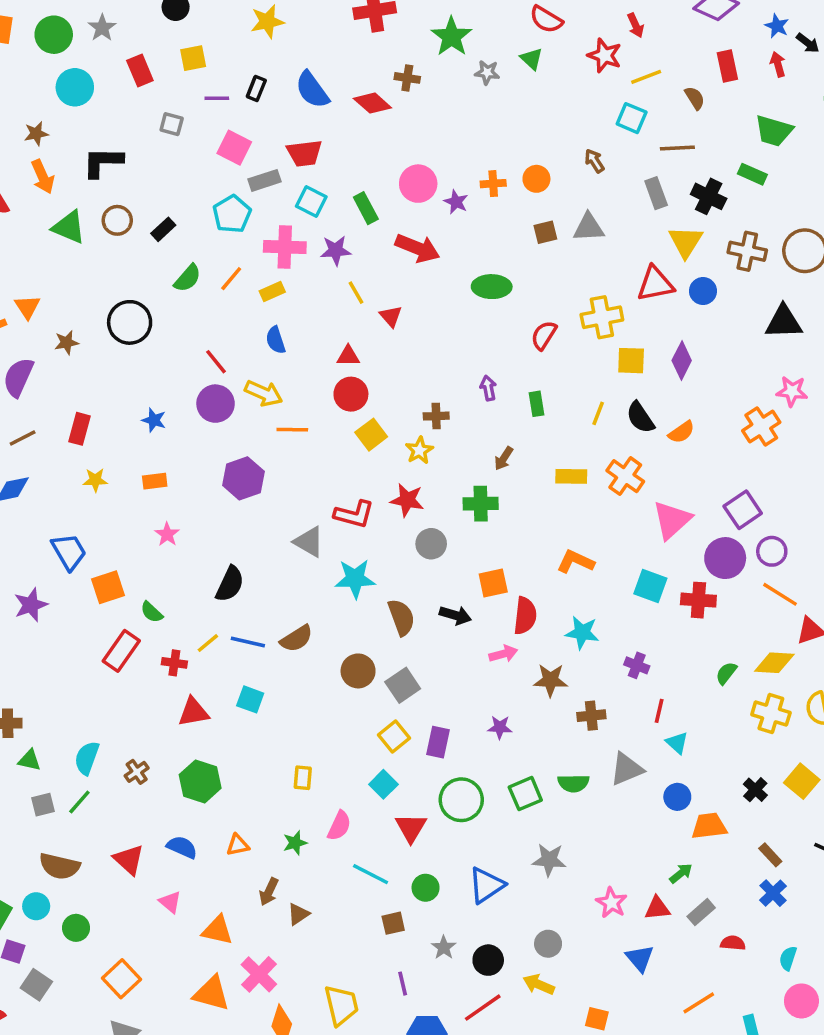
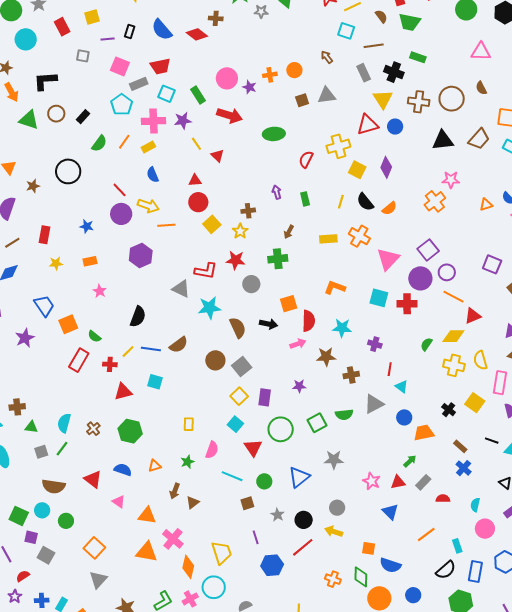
green trapezoid: (774, 131) -> (409, 22), moved
yellow square: (631, 361) -> (357, 170), turned 30

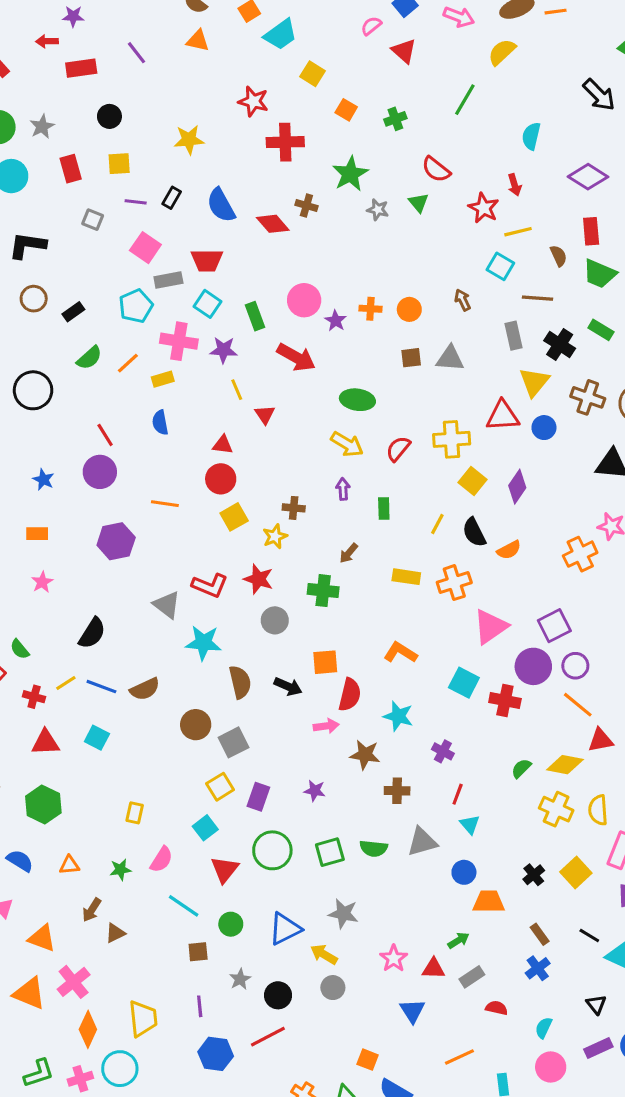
yellow arrow: (148, 206) -> (347, 444), moved
orange cross: (359, 236) -> (454, 583), turned 30
yellow arrow: (334, 531) -> (324, 954), moved

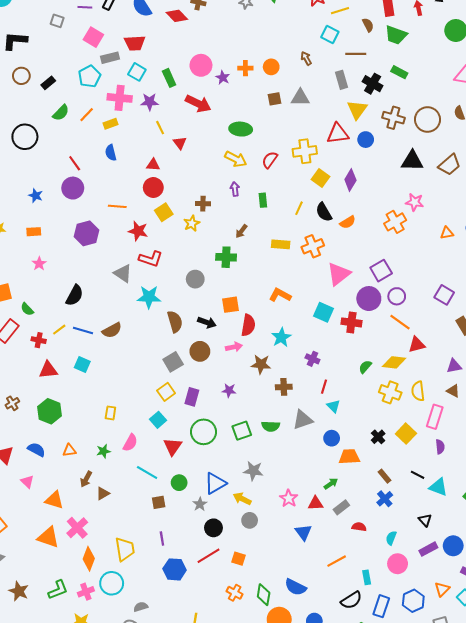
red star: (258, 579) -> (138, 231), moved
cyan star: (398, 716) -> (281, 337), turned 30
brown circle: (196, 725) -> (200, 351), moved
gray star: (240, 979) -> (200, 504), moved
orange square: (368, 1060) -> (238, 559), moved

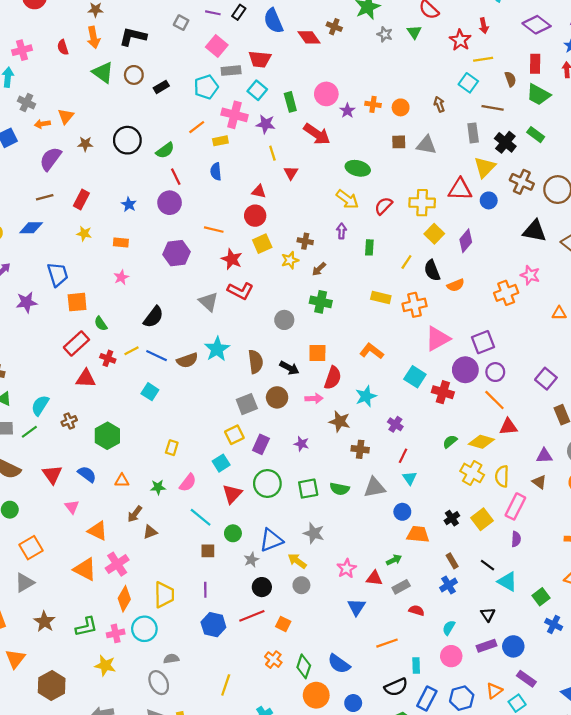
green semicircle: (61, 113) -> (165, 150), moved
brown arrow: (241, 231) -> (319, 269), moved
cyan star: (149, 297) -> (217, 349), moved, turned 30
red triangle: (48, 370) -> (86, 379), moved

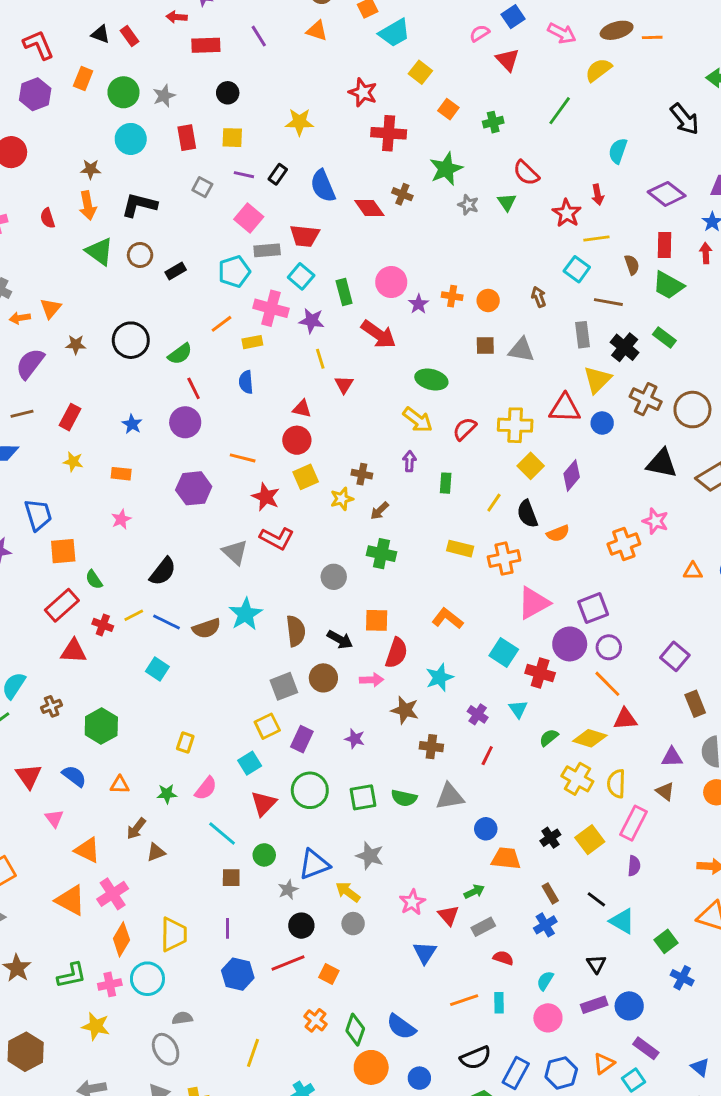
cyan triangle: (410, 478) -> (518, 709), moved
red triangle: (374, 578) -> (448, 915), turned 42
cyan rectangle: (416, 665) -> (499, 1003), moved

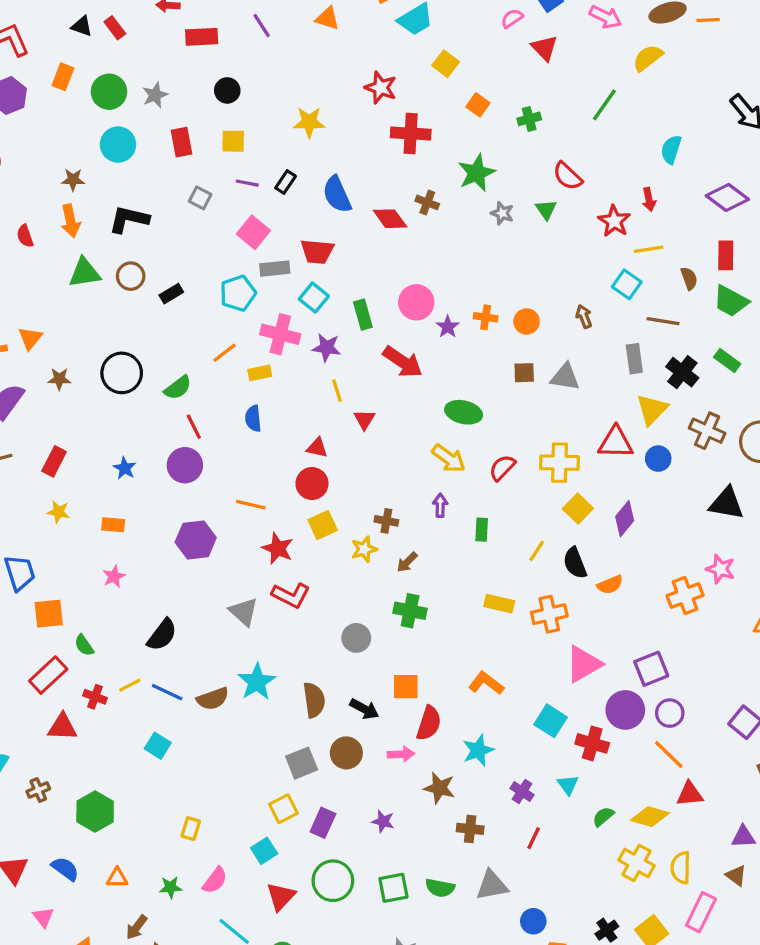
green triangle: (99, 251) -> (85, 273), turned -44

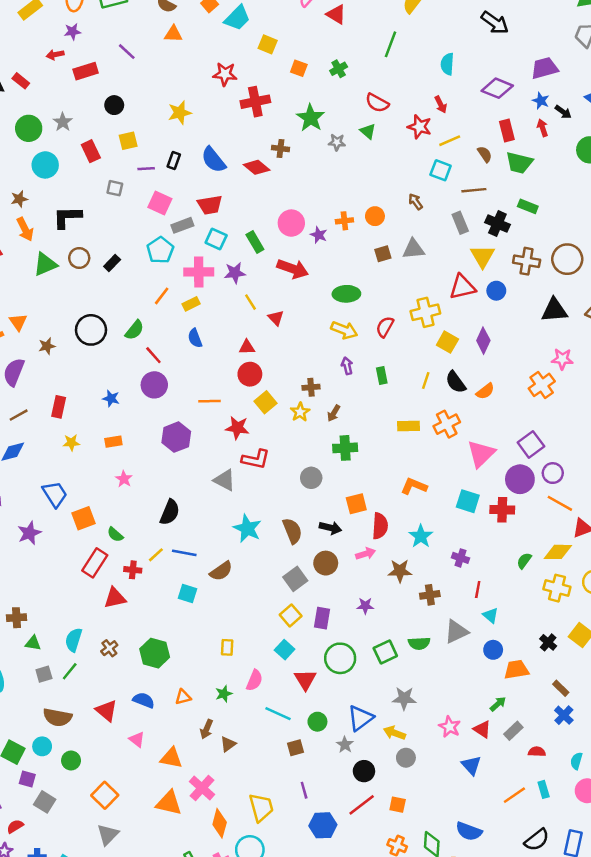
brown semicircle: (213, 699) -> (221, 571), moved
cyan triangle: (568, 785) -> (491, 615), moved

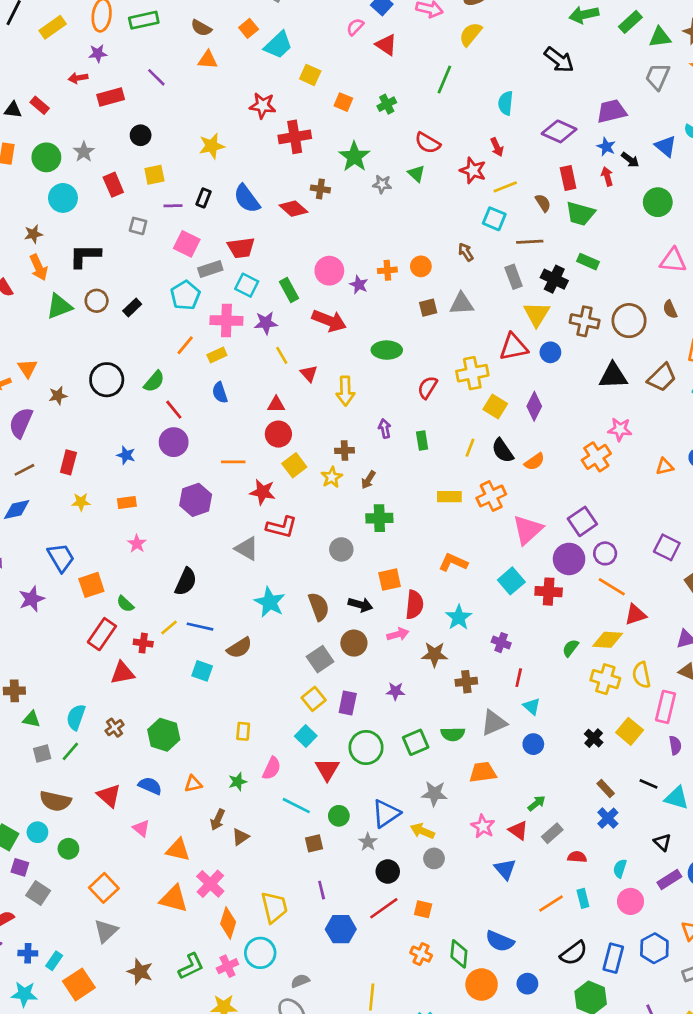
yellow arrow: (344, 330) -> (345, 391), moved, turned 65
cyan square: (468, 501) -> (511, 581), turned 30
orange trapezoid: (516, 670) -> (483, 772), moved

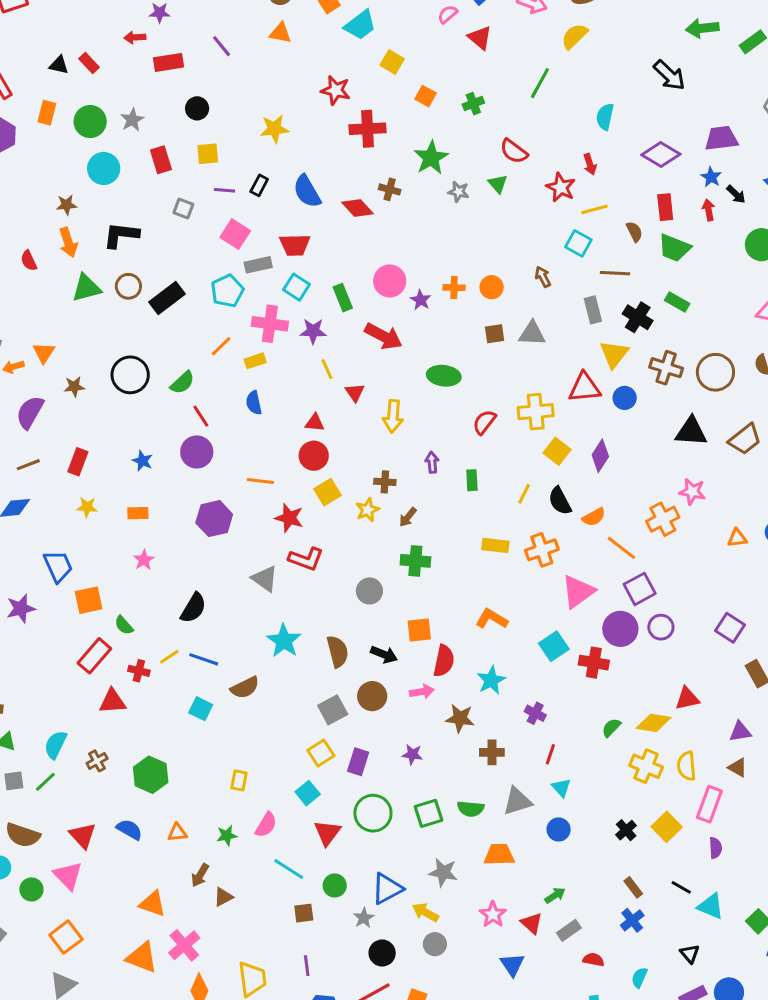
black rectangle: (132, 307) -> (167, 298), size x1.6
orange line: (612, 587) -> (621, 548), moved
pink triangle: (141, 828) -> (68, 876), moved, size x1.5

